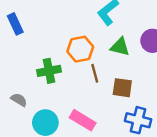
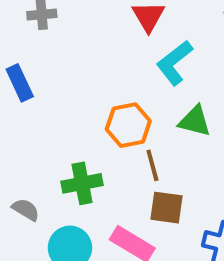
green cross: (49, 71) -> (82, 183), moved
brown square: (122, 88) -> (166, 208), moved

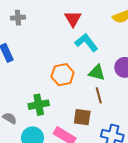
cyan L-shape: (175, 63) -> (86, 43), turned 90
brown line: (152, 165) -> (99, 95), moved

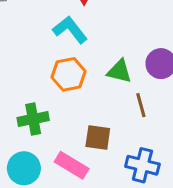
cyan L-shape: (86, 43) -> (70, 30), moved
brown line: (99, 95) -> (141, 105), moved

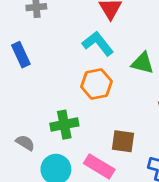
green triangle: (119, 71) -> (143, 63), moved

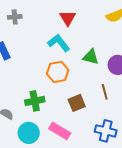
brown square: (123, 141) -> (77, 103), moved, turned -30

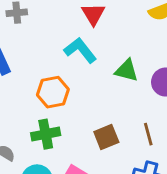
orange hexagon: (58, 72) -> (53, 92), moved
brown line: (105, 92) -> (148, 134), moved

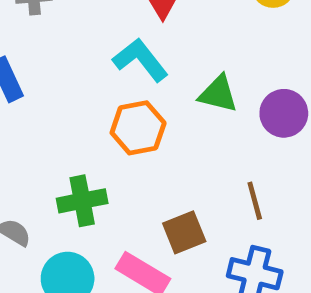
orange hexagon: (53, 92) -> (138, 128), moved
brown square: (106, 137) -> (184, 232), moved

